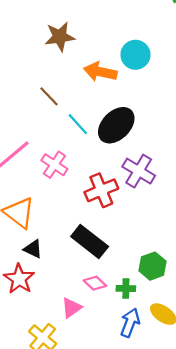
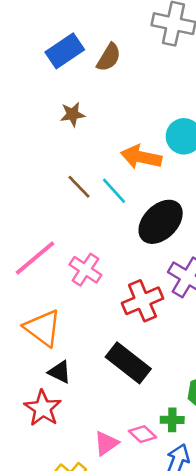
brown star: (60, 37) -> (73, 114), moved, size x0.7
cyan line: (78, 124) -> (114, 191), moved
pink diamond: (95, 283) -> (142, 434), moved

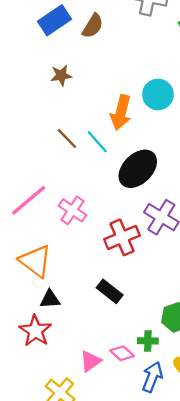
orange arrow: (141, 157) -> (121, 113), turned -88
black rectangle: (128, 363) -> (110, 291), size x0.7
black triangle: (60, 372) -> (50, 299), turned -30

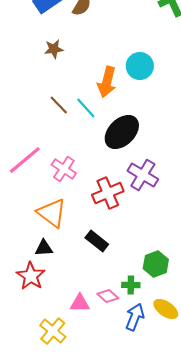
orange triangle: (35, 261) -> (52, 213), moved
pink triangle: (90, 361) -> (80, 303), turned 35

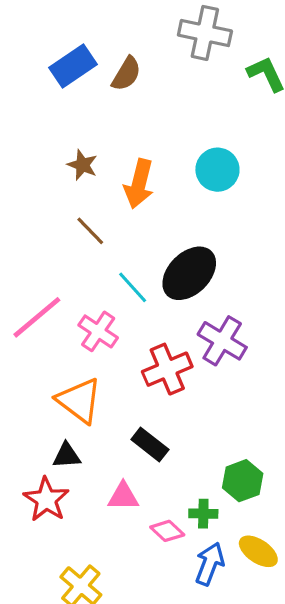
brown star: (54, 49) -> (82, 165), moved, turned 30
orange arrow: (107, 82) -> (139, 184), moved
cyan line: (86, 108) -> (133, 287), moved
pink triangle: (80, 303) -> (123, 496), moved

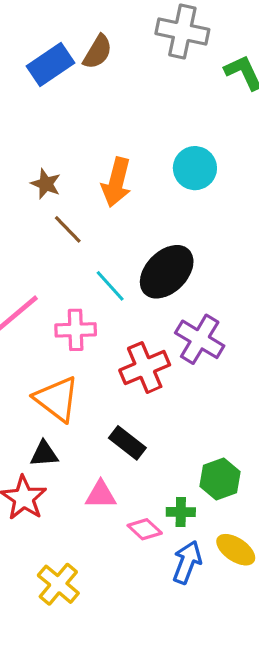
brown semicircle: (126, 74) -> (98, 52), moved
brown star: (82, 165) -> (46, 184), moved
pink cross: (98, 331) -> (76, 330), turned -36

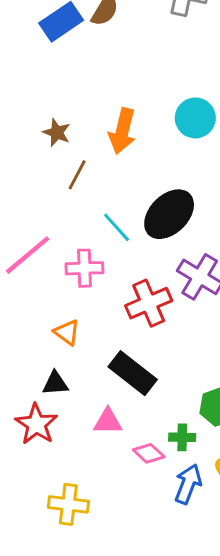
brown line: (68, 229) -> (77, 175), turned 72
orange triangle: (57, 399) -> (67, 332), size x0.6
black rectangle: (127, 443) -> (133, 373), size x1.4
yellow cross: (58, 584) -> (68, 504), turned -33

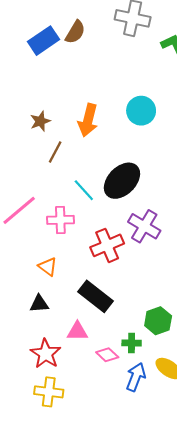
brown star: (57, 133) -> (40, 121), turned 30
red star: (36, 424) -> (46, 354), moved

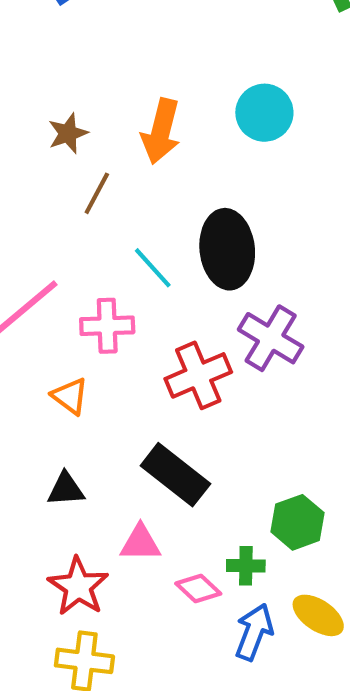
black ellipse: (122, 181) -> (227, 249), turned -51
orange triangle: (48, 267) -> (70, 396), moved

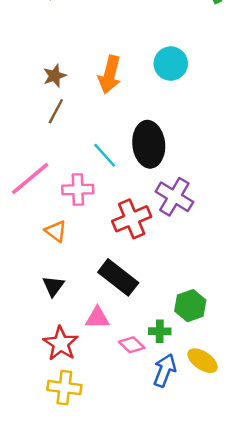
brown line: (97, 193) -> (56, 111), moved
black triangle: (66, 489) -> (53, 286), turned -50

